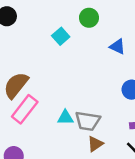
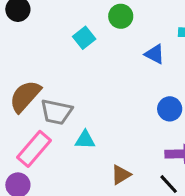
pink rectangle: (25, 109) -> (34, 149), moved
gray trapezoid: (88, 121) -> (56, 112), moved

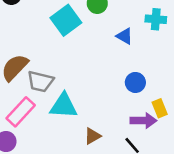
cyan square: (84, 38) -> (66, 20), size x1.6
cyan triangle: (85, 140) -> (64, 106), size x1.6

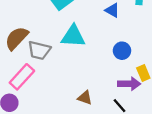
cyan triangle: (64, 106) -> (73, 36), moved
brown triangle: (93, 136) -> (85, 98), turned 49

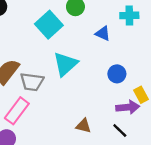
cyan triangle: (73, 36) -> (65, 64), turned -40

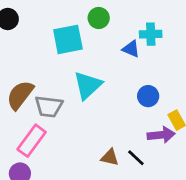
cyan cross: (129, 15) -> (151, 34), moved
cyan square: (49, 25) -> (68, 39), turned 32
black line: (120, 131) -> (136, 158), moved

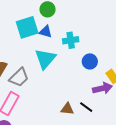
cyan cross: (151, 34) -> (71, 40), moved
blue triangle: (131, 49) -> (46, 32), moved
gray trapezoid: (49, 107) -> (19, 77), turned -45

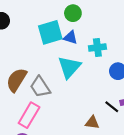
gray trapezoid: (19, 77) -> (40, 87), turned 100
black line: (86, 107) -> (112, 107), moved

